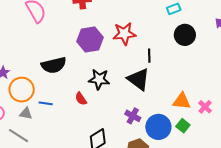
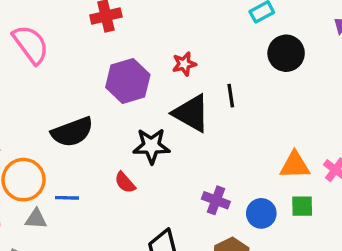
red star: (124, 34) -> (184, 64), size x0.6
black triangle: (138, 79) -> (191, 113), moved
green square: (183, 126) -> (302, 206), turned -32
blue circle: (158, 127) -> (261, 213), size x0.7

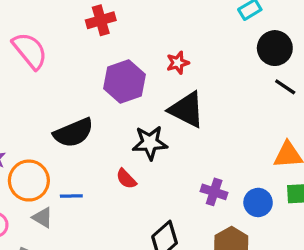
black line: (231, 96) -> (285, 87), moved, turned -45
gray triangle: (36, 219) -> (43, 218), turned 30

